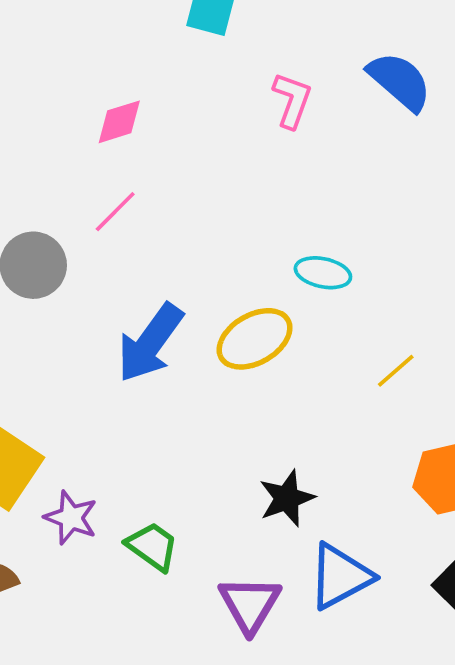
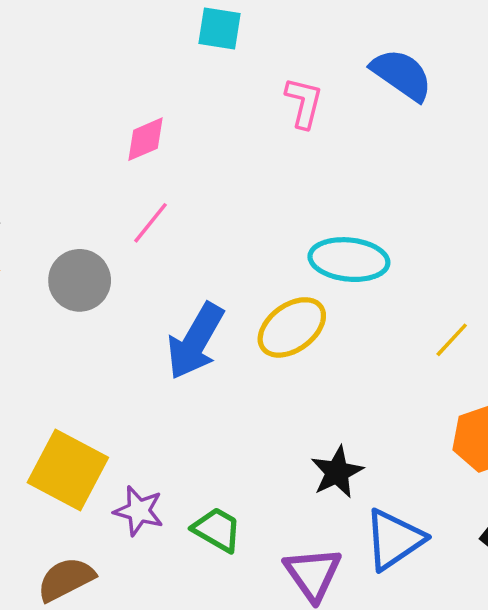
cyan ellipse: (323, 273) -> (349, 260), size x1.5
yellow line: (396, 371) -> (452, 340), moved

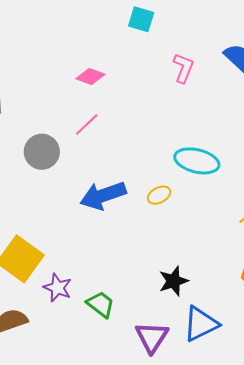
pink diamond: (146, 139) -> (90, 76), turned 36
yellow ellipse: (292, 327) -> (159, 195), size x0.6
blue arrow: (195, 341) -> (103, 195), turned 33

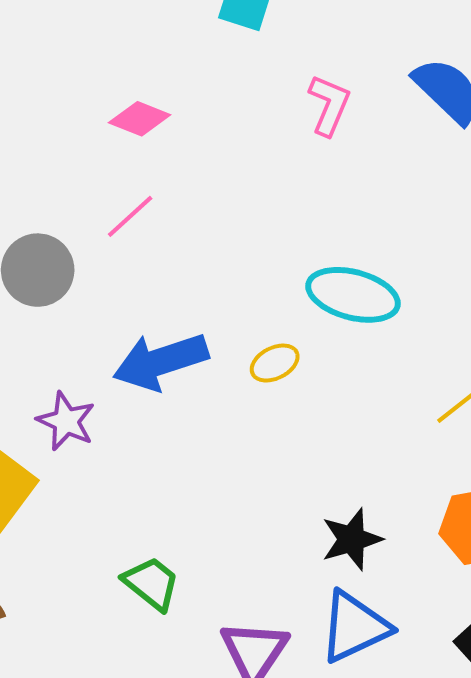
black star: (173, 281) -> (352, 539), moved
purple star: (58, 288) -> (66, 421), moved

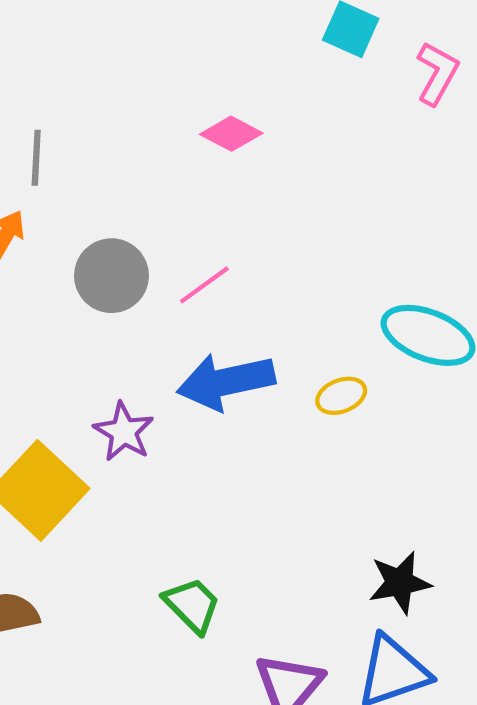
pink L-shape: (329, 105) -> (437, 73), moved
pink line: (130, 216) -> (204, 285), moved

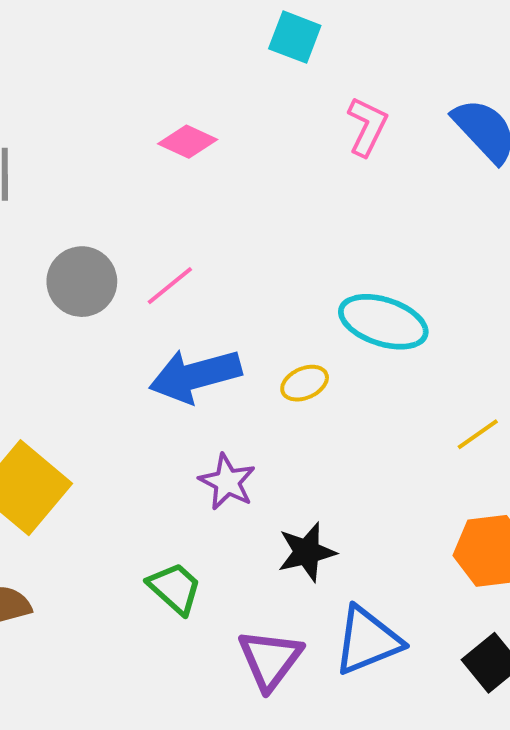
pink L-shape: (437, 73) -> (367, 126), moved
purple star: (124, 432) -> (227, 482), moved
black star: (400, 583) -> (307, 552), moved

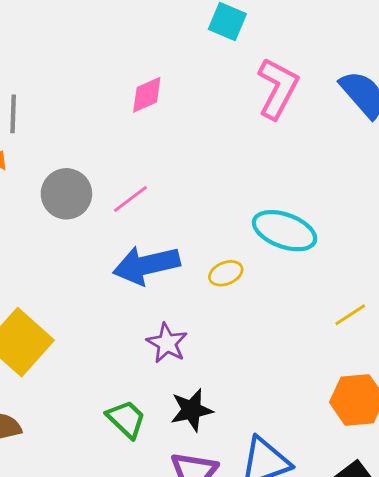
pink L-shape: (367, 126) -> (278, 88), size x1.4
pink diamond: (188, 142) -> (147, 95), turned -51
black star: (307, 552) -> (192, 410), moved

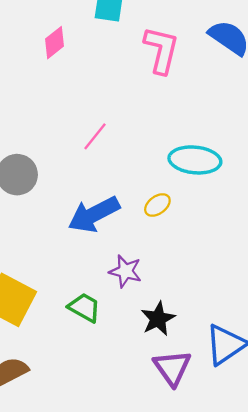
pink diamond: (147, 95) -> (54, 43), moved
pink line: (130, 199) -> (95, 136), moved
green trapezoid: (126, 419) -> (84, 307), moved

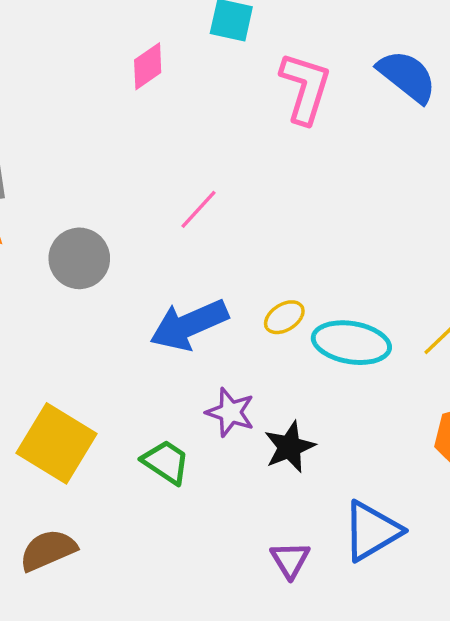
cyan ellipse: (195, 160) -> (351, 343), moved
black star: (158, 319) -> (290, 447), moved
purple triangle: (172, 368) -> (290, 560), size x0.7

